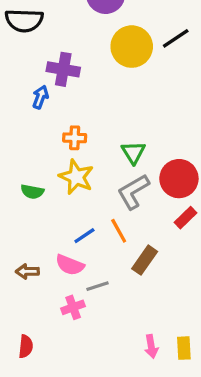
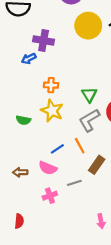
blue arrow: (40, 97) -> (29, 59), turned -136
gray line: (97, 286) -> (74, 183), moved

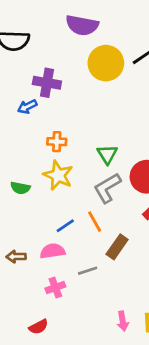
pink semicircle: (48, 168) -> (53, 251), turned 150
red semicircle: (19, 221) -> (39, 327), moved, turned 56

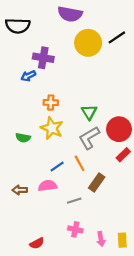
pink cross: (55, 287) -> (75, 229), moved, turned 32

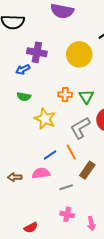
yellow circle: (88, 43) -> (79, 54), moved
orange cross: (51, 103) -> (65, 95), moved
green triangle: (89, 112) -> (86, 97), moved
green semicircle: (23, 138) -> (24, 97), moved

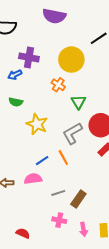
orange cross: (65, 95) -> (58, 85), moved, turned 32
brown rectangle: (87, 170) -> (78, 199), moved
red semicircle: (31, 228) -> (23, 233), turned -128

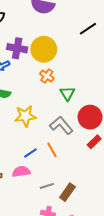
yellow circle: (71, 60) -> (44, 49), moved
yellow star: (37, 124) -> (25, 116), turned -30
gray L-shape: (72, 133) -> (61, 125), turned 80

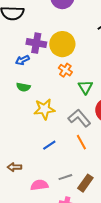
orange line: (52, 150) -> (81, 142), moved
pink semicircle: (21, 172) -> (39, 185), moved

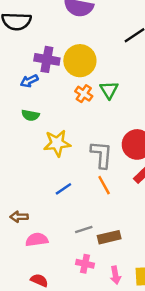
green triangle: (85, 87) -> (109, 90), moved
gray L-shape: (79, 118) -> (101, 155), turned 45
brown rectangle: (85, 183) -> (109, 237), turned 42
pink semicircle: (39, 185) -> (37, 240), moved

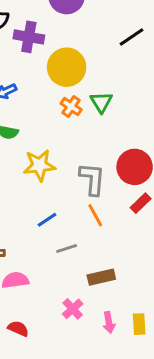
purple cross: (47, 59) -> (29, 37), moved
gray line: (84, 230) -> (67, 248), moved
pink cross: (85, 264) -> (73, 309), turned 36

